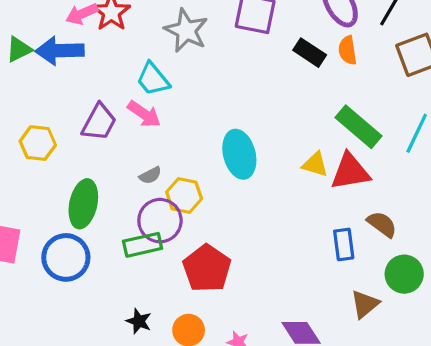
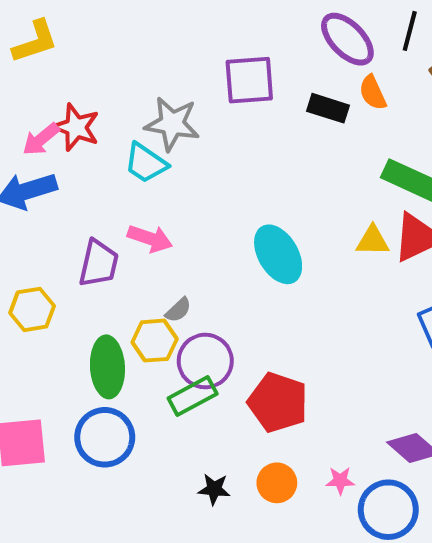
cyan trapezoid: (153, 79) -> (146, 163), moved
yellow hexagon: (184, 195) -> (155, 341), moved

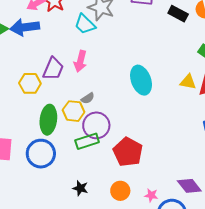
pink arrow: (150, 238) -> (80, 61), turned 75
yellow hexagon: (32, 309) -> (30, 83), moved
black star: (214, 489) -> (80, 188), moved

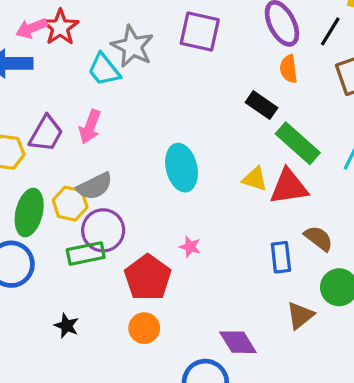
black rectangle: (178, 14) -> (261, 105), moved
gray semicircle: (88, 98) -> (95, 186), size x1.6
orange circle: (120, 191) -> (144, 328), moved
pink star: (151, 195) -> (190, 247), moved

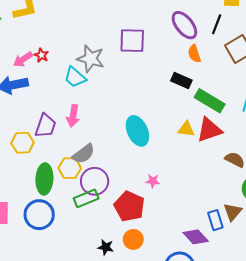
red star: (60, 27) -> (41, 55), size x0.6
blue rectangle: (281, 257) -> (215, 220), moved
black star: (67, 326) -> (106, 247), moved

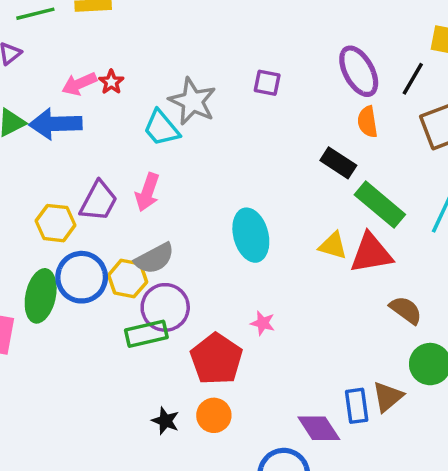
purple square: (132, 41) -> (267, 83), size x0.6
green ellipse: (44, 179) -> (41, 296), moved
blue circle: (39, 215) -> (82, 277), moved

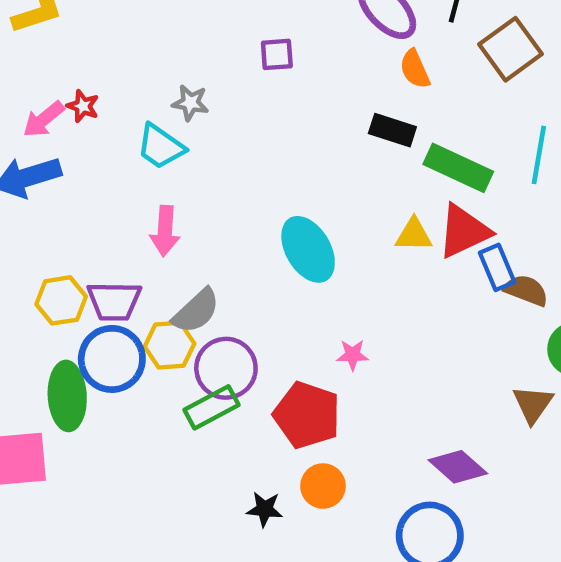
gray star: (193, 101) -> (190, 103), size x0.6
purple trapezoid: (99, 201) -> (114, 301), moved, turned 78
blue rectangle: (357, 406) -> (497, 267), moved

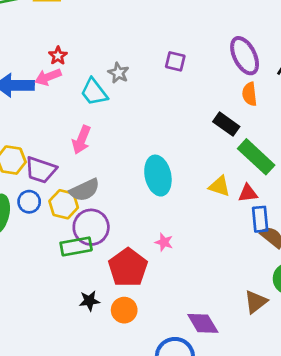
pink arrow: (44, 119) -> (48, 77), moved
red triangle: (464, 231) -> (248, 193), size x0.6
blue circle: (112, 359) -> (29, 202), size x0.6
black star: (265, 509) -> (89, 301), moved, turned -30

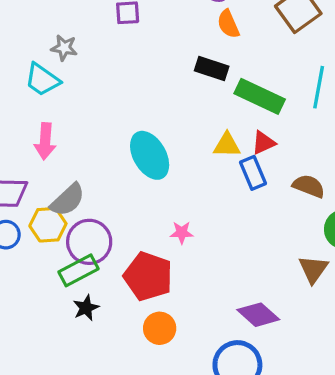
blue rectangle: (260, 219) -> (253, 173), moved
black star: (89, 301) -> (86, 308), moved

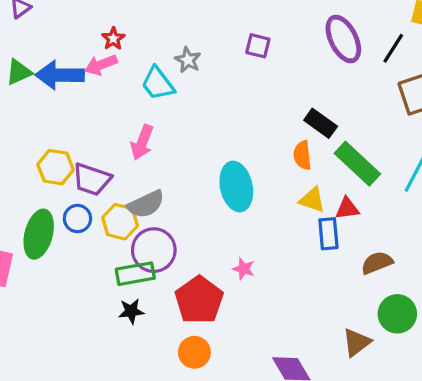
orange semicircle: (228, 24) -> (302, 155), moved
brown semicircle: (309, 186) -> (377, 263), turned -60

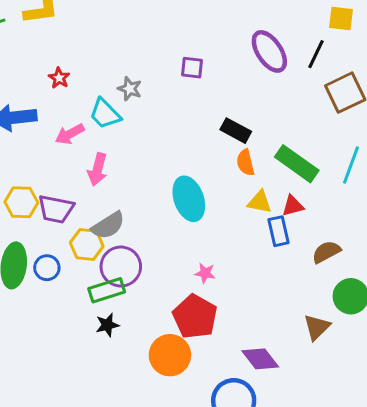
pink arrow: (101, 65) -> (70, 134), moved
black rectangle: (321, 123) -> (236, 131), moved
blue circle: (77, 219) -> (47, 268), moved
red pentagon: (199, 300) -> (195, 317), moved
orange circle: (194, 352) -> (170, 355), size x1.4

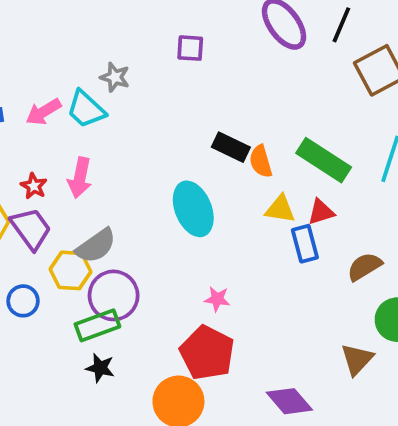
red star: (59, 78) -> (34, 186), moved
black rectangle: (236, 131) -> (231, 147), moved
pink arrow: (70, 134) -> (43, 112), moved
purple trapezoid: (56, 209) -> (31, 229), turned -135
black star: (107, 325) -> (100, 368), turned 30

